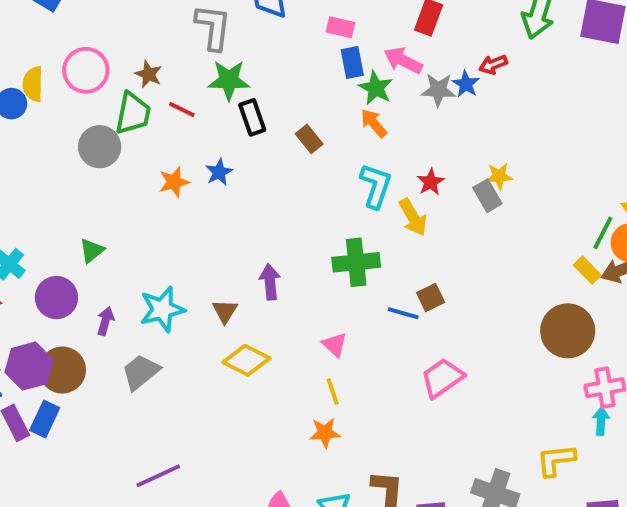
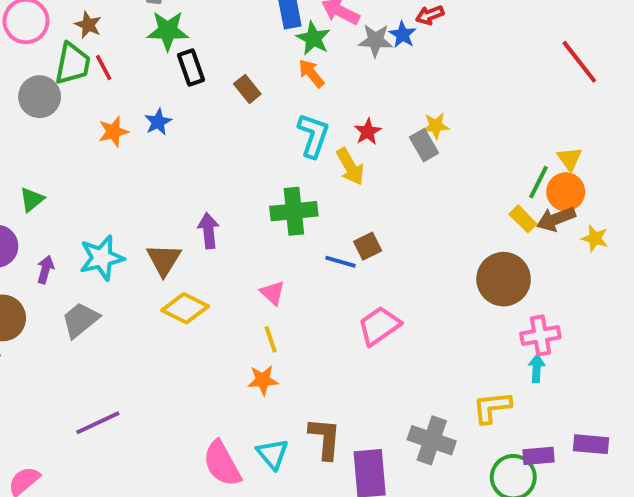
red line: (182, 109) -> (104, 68), moved, turned 36
brown triangle: (225, 311) -> (164, 260), size x1.4

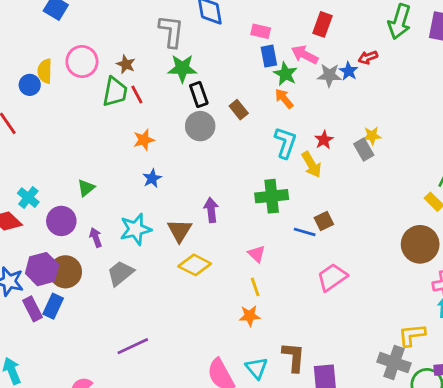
gray circle: (40, 97) -> (200, 126), moved
blue star: (158, 122) -> (152, 178), moved
purple arrow: (45, 269) -> (96, 237), turned -36
gray cross: (432, 440) -> (394, 363), moved

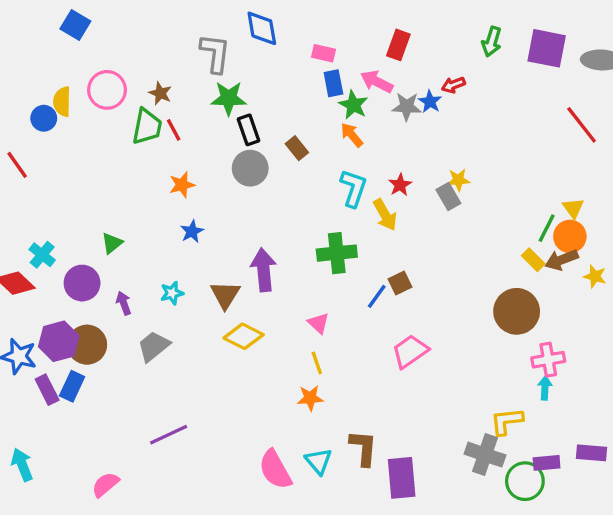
green arrow: (399, 22) -> (492, 42), size x0.7
purple arrow: (211, 210) -> (264, 270), size x1.4
cyan star: (136, 229) -> (172, 293), size x0.6
blue line: (305, 232) -> (377, 296), turned -70

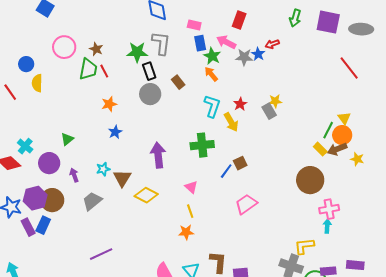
gray L-shape: (215, 53) -> (161, 43), moved
yellow semicircle: (62, 102) -> (37, 83), moved
brown triangle: (225, 295) -> (122, 178), moved

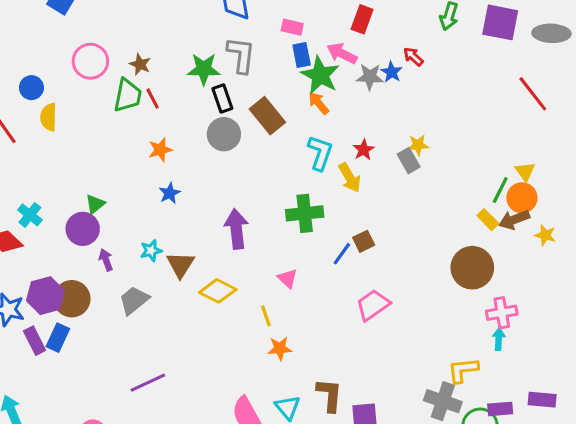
red arrow: (272, 44) -> (413, 57), turned 64
green star: (212, 56) -> (320, 75), size x1.4
brown rectangle: (178, 82) -> (267, 116), size x1.6
purple circle: (49, 163) -> (83, 229), moved
yellow line: (190, 211) -> (266, 316), moved

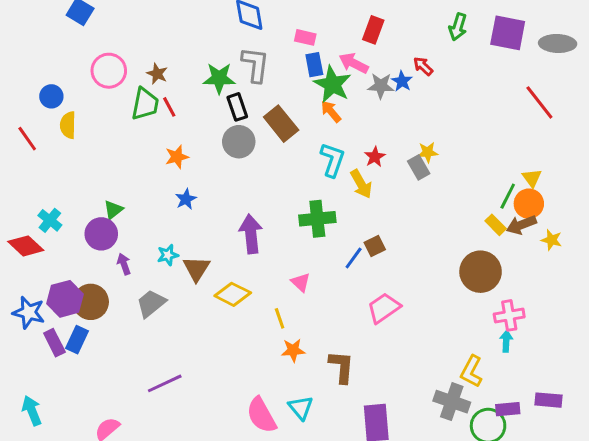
yellow L-shape: (463, 370) -> (471, 371), turned -56
brown L-shape: (329, 395) -> (341, 367), moved

